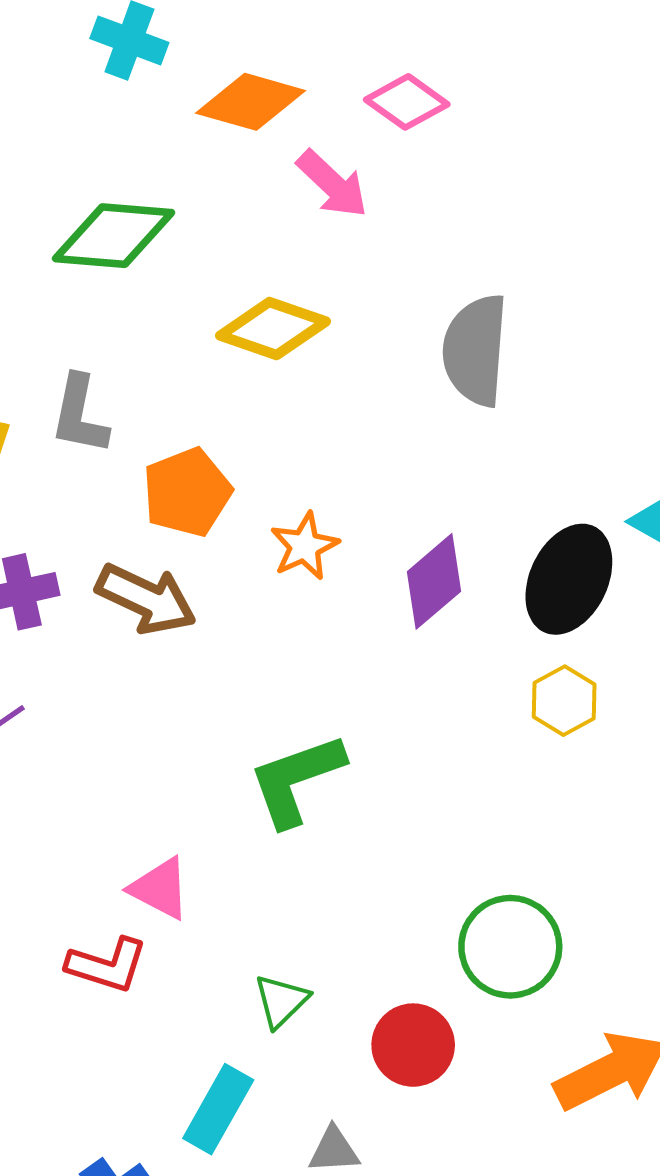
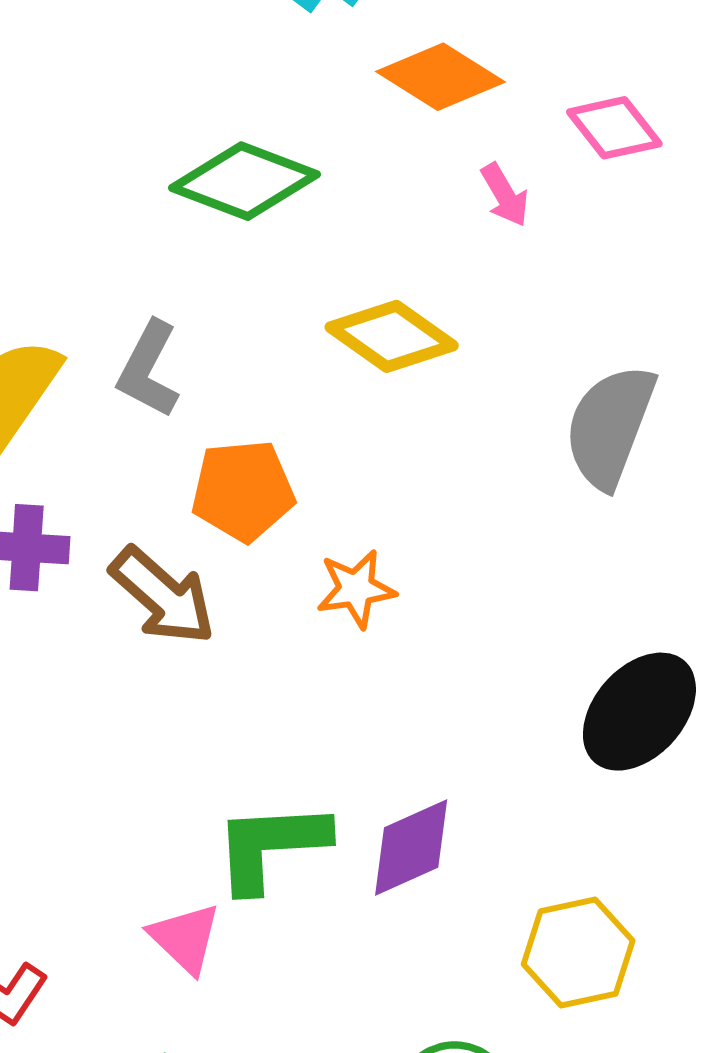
pink arrow: (332, 184) -> (505, 195), size x0.7
purple diamond: (434, 581) -> (411, 848), moved
yellow hexagon: (564, 701) -> (578, 952), moved, size x1.4
pink triangle: (160, 888) -> (185, 938), moved

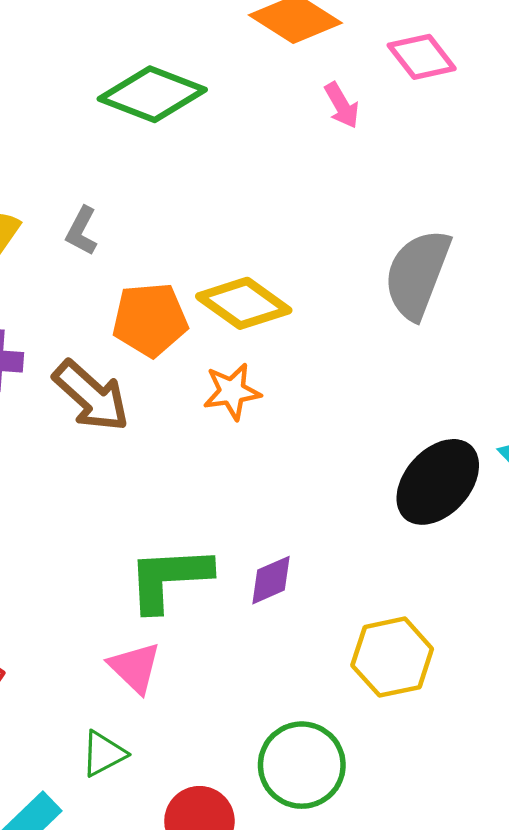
yellow diamond: (392, 336) -> (244, 303), moved
gray L-shape: (148, 369) -> (82, 231), size x0.7
purple diamond: (411, 848) -> (271, 580), size x0.7
pink triangle: (185, 938) -> (135, 667), moved

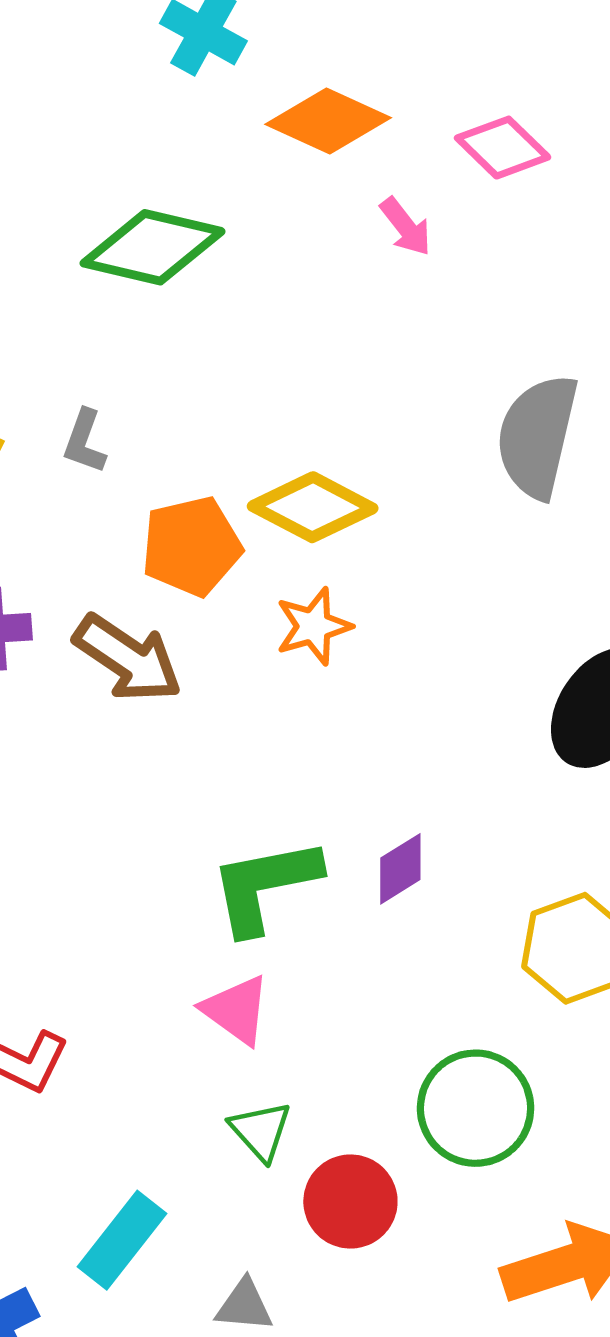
green triangle: (103, 754) -> (261, 1131), moved, turned -36

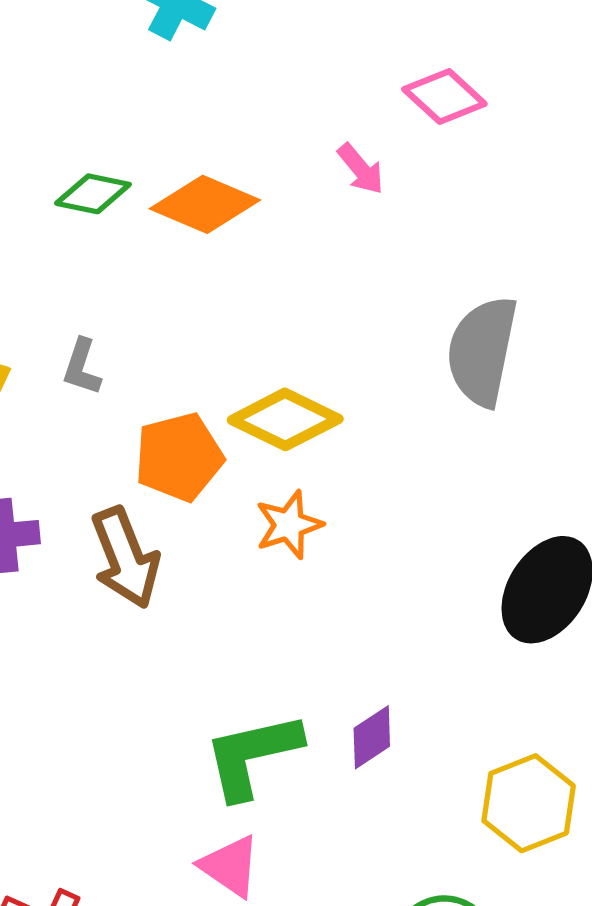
orange diamond: (328, 121) -> (205, 204), moved
green diamond: (153, 247) -> (93, 194), moved, size x0.6
brown arrow: (128, 658) -> (125, 558), turned 36

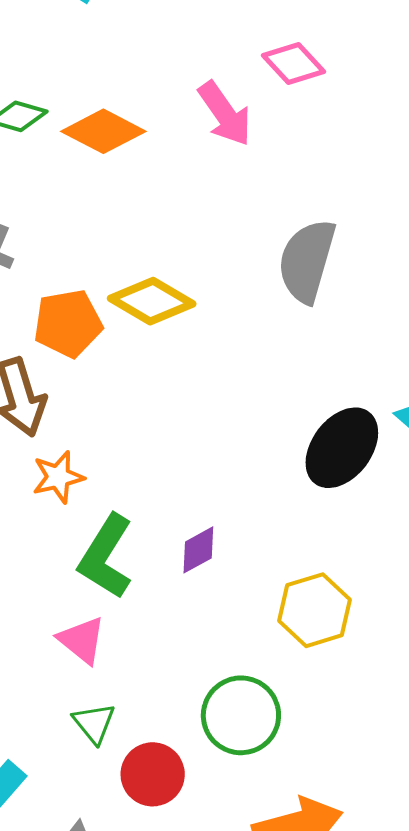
pink arrow: (361, 169) -> (225, 114), size x1.6
orange star: (289, 525) -> (58, 477), moved
green L-shape: (252, 755) -> (106, 557), turned -50

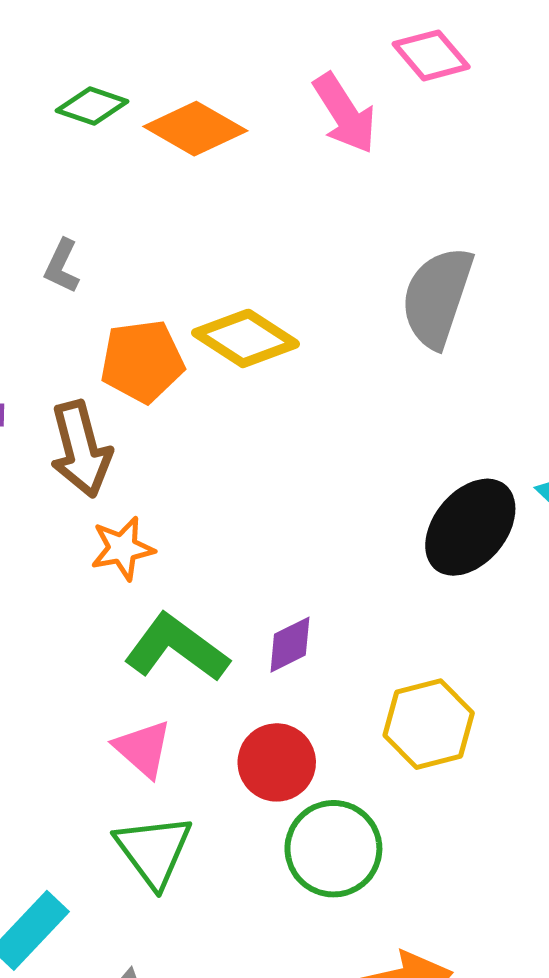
green L-shape: (106, 557) -> (176, 648), turned 92
green triangle: (94, 723) -> (154, 851), size x1.5
red circle: (153, 774) -> (277, 762), moved

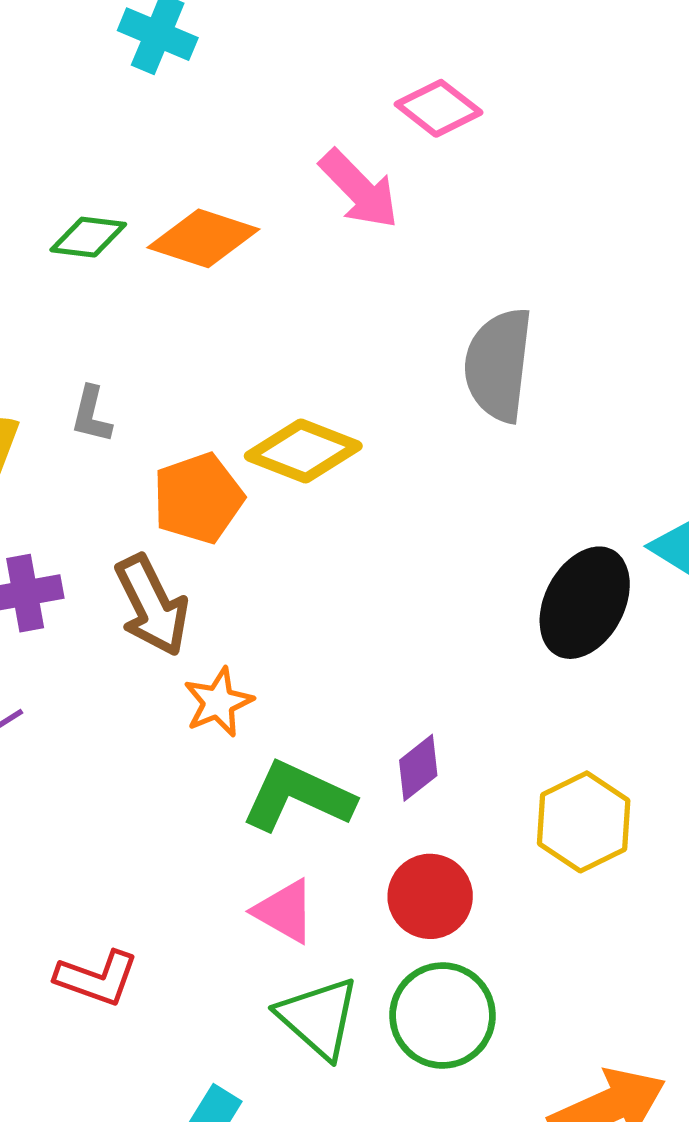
green circle: (333, 849) -> (443, 1016), moved

